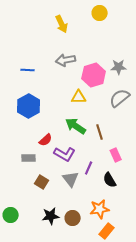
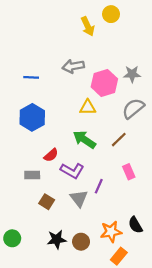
yellow arrow: (62, 24) -> (88, 26), moved
brown line: (100, 132) -> (119, 140), moved, turned 63
black semicircle: (110, 180) -> (135, 225), moved

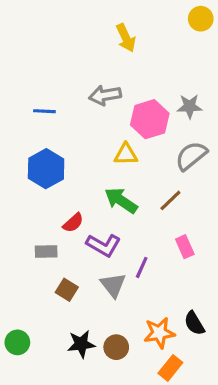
yellow circle: (111, 14) -> (201, 19), moved

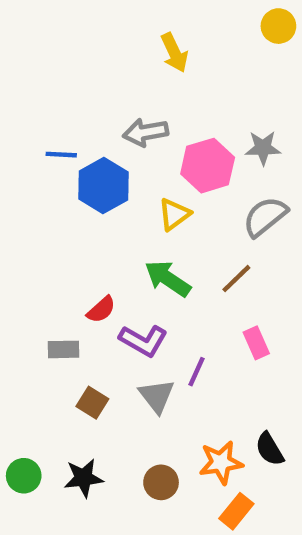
yellow triangle: (126, 154) -> (174, 214), turned -35
blue hexagon: (46, 169) -> (103, 186), moved
black star: (81, 344) -> (84, 478), moved

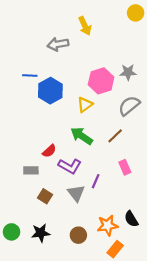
gray arrow: (146, 132) -> (58, 44), moved

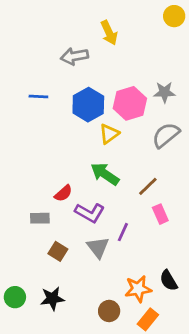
blue hexagon: (50, 91) -> (88, 105), moved
brown line: (115, 136) -> (148, 186), moved
brown circle: (78, 235) -> (109, 311), moved

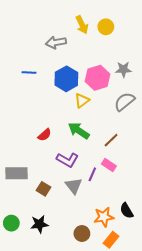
yellow circle: (174, 16) -> (106, 27), moved
red semicircle: (63, 193) -> (45, 135), moved
pink rectangle: (160, 214) -> (109, 165), moved, turned -32
gray rectangle: (40, 218) -> (17, 173), moved, size x1.5

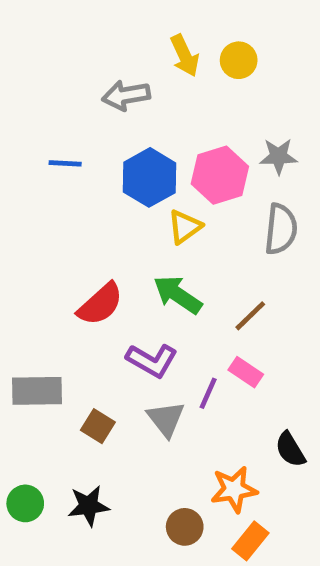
gray semicircle: (125, 102) -> (281, 229), turned 135
red semicircle: (45, 135) -> (100, 304), size x1.5
black semicircle: (127, 211) -> (290, 449), moved

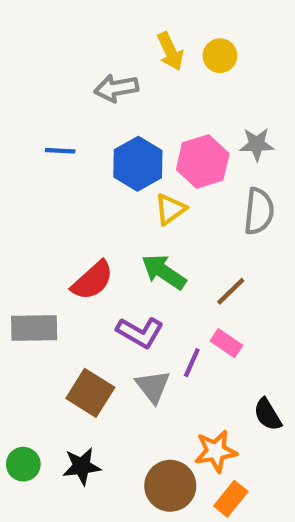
gray rectangle: (37, 391) -> (34, 328), moved
brown square: (98, 426) -> (90, 393), size x1.5
brown circle: (185, 527) -> (170, 486), size x1.5

